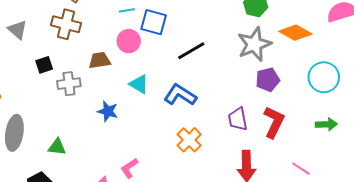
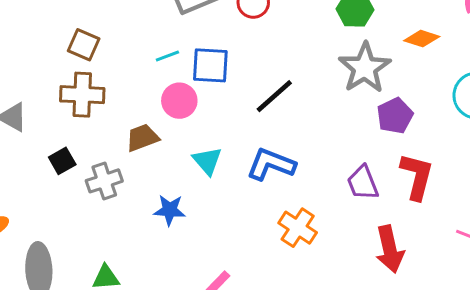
orange diamond: (295, 33) -> (422, 39), size x0.7
cyan triangle: (139, 84) -> (207, 161), turned 30

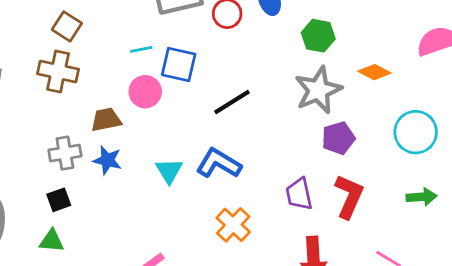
black square: (62, 161) -> (59, 200), moved
cyan triangle: (207, 161) -> (169, 171), moved
blue star: (170, 210) -> (107, 160), moved

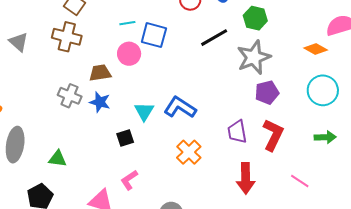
orange diamond: (374, 72) -> (316, 49), moved
black line: (232, 102) -> (214, 38), moved
gray cross: (65, 153) -> (70, 96), turned 30
black square: (59, 200) -> (125, 138), moved

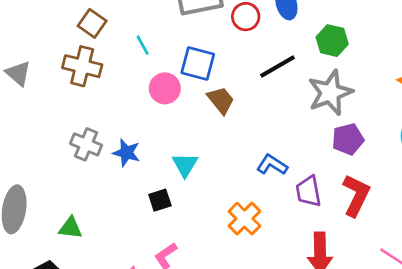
cyan line: (127, 23) -> (143, 45), moved, turned 70
brown trapezoid: (100, 73) -> (221, 100), moved, turned 60
blue L-shape: (180, 107) -> (272, 165), moved, size x0.7

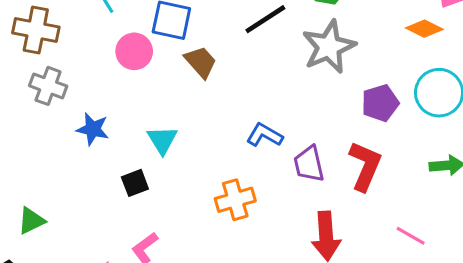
purple pentagon: (348, 139) -> (380, 103), moved
gray cross: (86, 144) -> (48, 86), moved
orange cross: (244, 219) -> (235, 200), turned 32
green triangle: (70, 228) -> (31, 221), turned -30

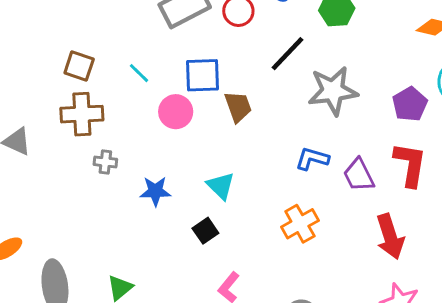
gray star: (329, 47) -> (333, 91), moved, turned 30
brown trapezoid: (201, 62) -> (238, 107), turned 36
gray cross: (48, 86) -> (105, 162), size x0.7

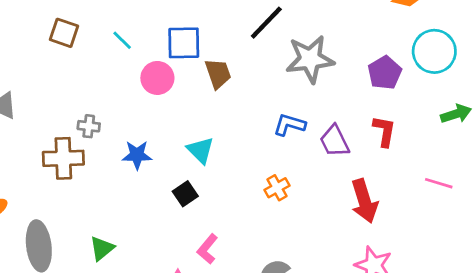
brown cross: (82, 114) -> (63, 158), moved
red L-shape: (410, 164) -> (384, 131), size x0.7
orange cross: (300, 224) -> (277, 188), size x0.7

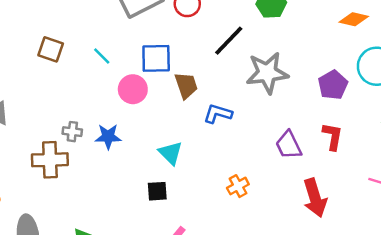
blue L-shape: (289, 125) -> (218, 114), moved
blue star: (137, 155) -> (108, 137), moved
black square: (185, 194) -> (157, 191), turned 30

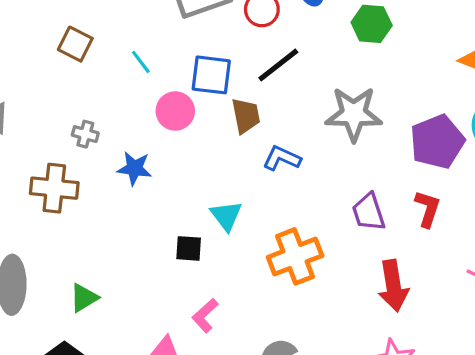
black line: (229, 41) -> (278, 65), moved
purple pentagon: (333, 85) -> (437, 142), size x1.4
gray cross: (72, 132) -> (85, 134), moved
cyan triangle: (171, 153) -> (226, 216), moved
orange cross: (238, 186) -> (295, 256), size x1.8

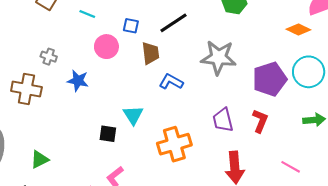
cyan line: (141, 62) -> (87, 14), turned -35
blue square: (211, 75) -> (131, 26), size x0.6

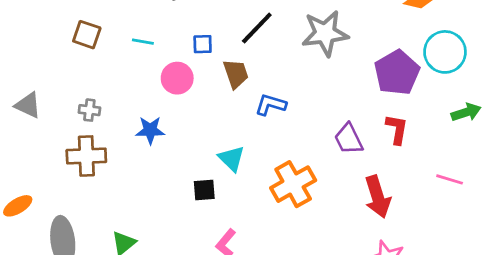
gray cross: (49, 57) -> (89, 110), moved
gray star: (219, 57) -> (325, 33), moved

